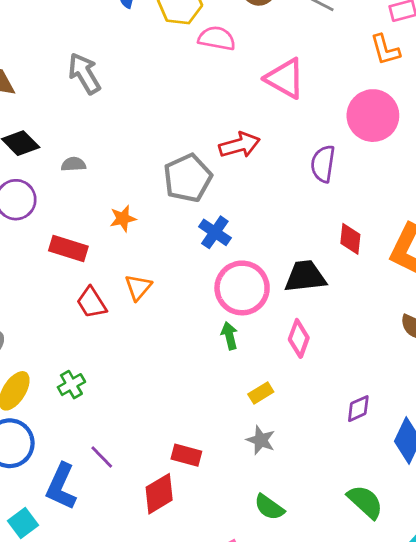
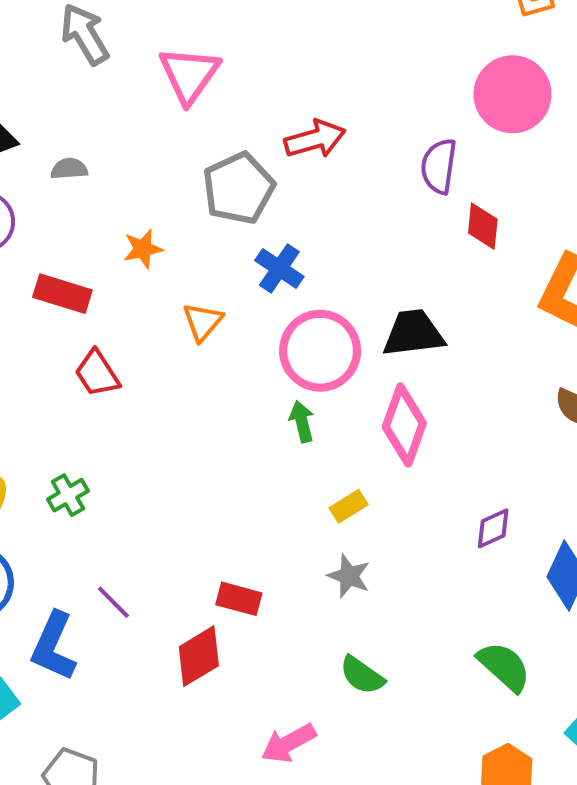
pink triangle: (285, 78) -> (189, 75), moved, turned 36
red diamond: (350, 239) -> (483, 226), moved
orange triangle: (138, 287) -> (203, 322), moved
pink diamond: (299, 338) -> (404, 425), size x1.4

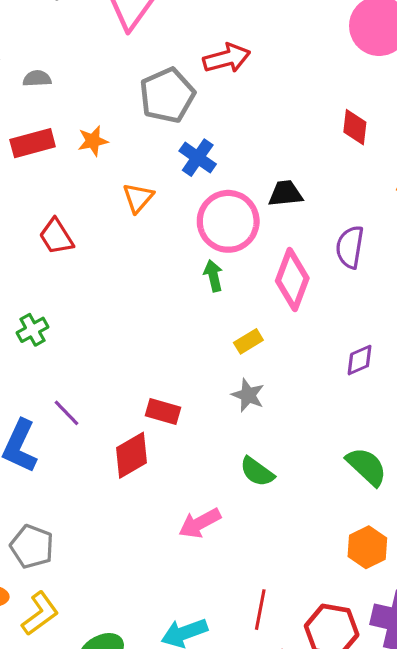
purple semicircle: (439, 166) -> (350, 247), moved
red rectangle: (62, 294) -> (33, 143), moved, turned -33
black trapezoid: (413, 333) -> (285, 194), moved, size x0.7

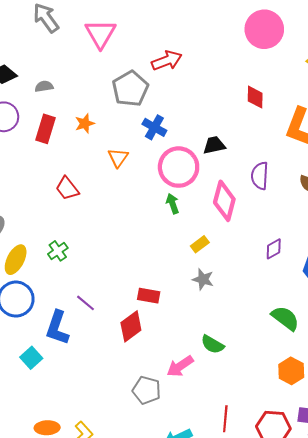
red rectangle: (33, 143) -> (45, 129), turned -52
green semicircle: (257, 472) -> (212, 344), moved
gray pentagon: (32, 547) -> (147, 390), moved

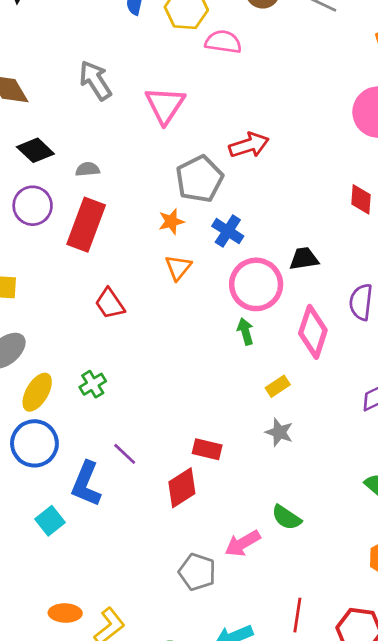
orange star: (85, 123) -> (171, 221), moved
red rectangle: (45, 129) -> (86, 225), size x1.4

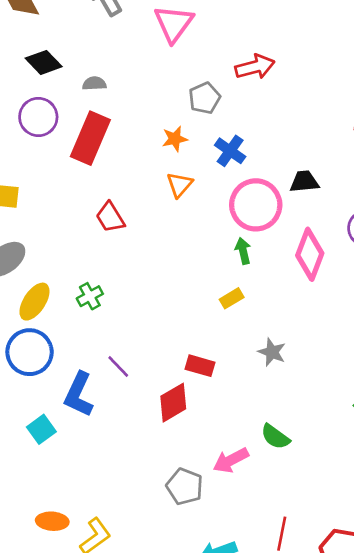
gray pentagon: (199, 179) -> (204, 98), size x0.7
yellow rectangle: (278, 386) -> (232, 298), moved

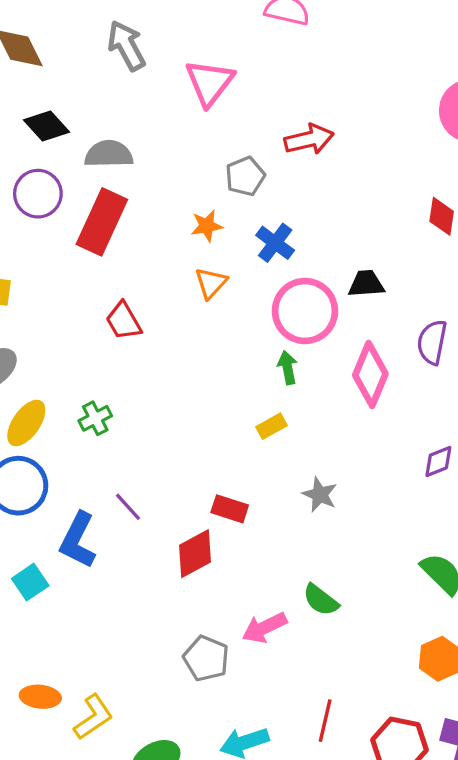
gray semicircle: (94, 83) -> (109, 154), size x1.6

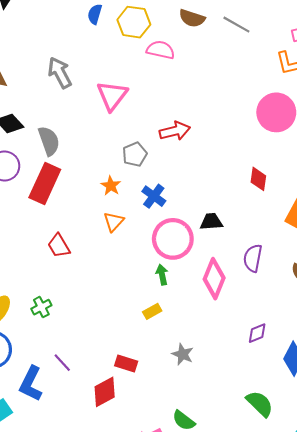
gray semicircle: (109, 154) -> (49, 141), turned 72
orange star: (207, 226) -> (111, 186), turned -30

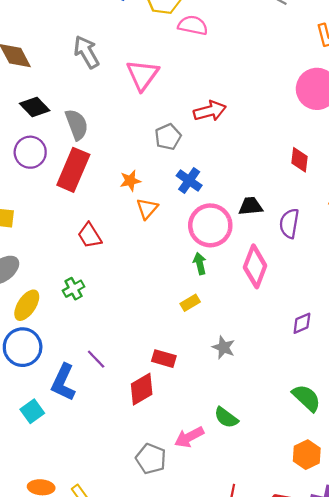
orange star: (111, 186) -> (130, 181), moved, turned 30
purple semicircle: (253, 258) -> (289, 223), moved
green cross: (41, 307) -> (73, 289), moved

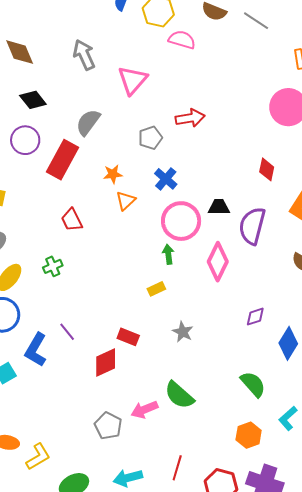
gray semicircle: (77, 125) -> (88, 122), moved, turned -128
purple semicircle: (289, 223) -> (252, 226), size x1.4
green semicircle: (226, 418) -> (179, 395), size x1.4

